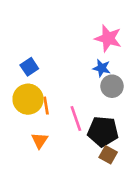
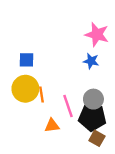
blue square: (29, 67) -> (27, 60), turned 35
gray circle: (112, 86) -> (93, 99), moved
orange triangle: (40, 140) -> (52, 126), moved, turned 49

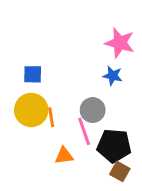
gray circle: (93, 99) -> (93, 110), moved

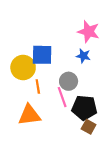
blue square: (33, 74) -> (42, 55), moved, size x1.5
yellow circle: (31, 110) -> (23, 67), moved
orange triangle: (64, 156) -> (29, 115), moved, size x1.6

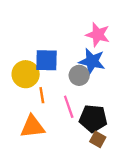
blue star: (83, 56) -> (92, 61), size x1.6
gray circle: (69, 81) -> (79, 75), moved

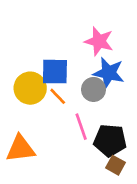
pink star: (98, 35) -> (99, 41), moved
orange line: (42, 95) -> (58, 96), moved, turned -35
orange triangle: (33, 127) -> (21, 149), moved

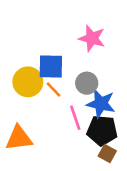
blue star: (109, 73) -> (101, 104), moved

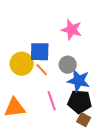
pink line: (75, 118) -> (52, 101), moved

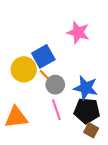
blue square: (40, 52) -> (43, 56), turned -30
gray circle: (68, 65) -> (55, 85), moved

